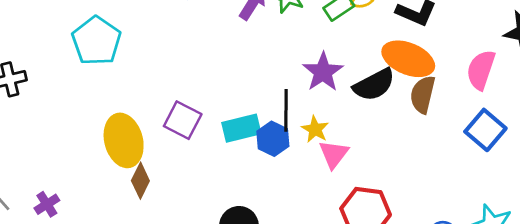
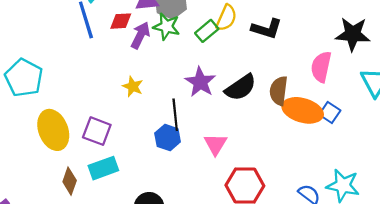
orange ellipse: (408, 59) -> (303, 110), moved
cyan rectangle: (241, 128) -> (103, 168), moved
yellow star: (315, 129) -> (133, 86), moved
blue square: (485, 130) -> (330, 113), size x0.7
yellow ellipse: (124, 140) -> (53, 130), moved

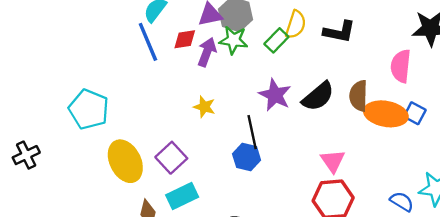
purple square: (97, 131) -> (171, 158), turned 32
pink triangle: (215, 144) -> (333, 161), moved

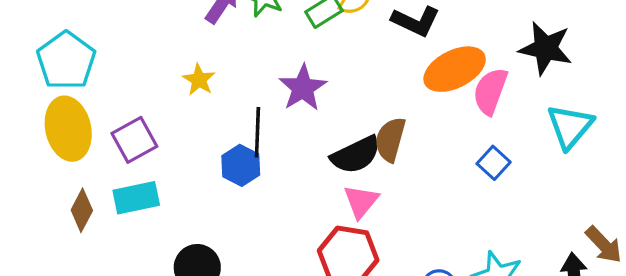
black semicircle: (318, 96) -> (356, 155), moved
brown semicircle: (359, 96) -> (390, 139), moved
cyan pentagon: (89, 109) -> (66, 61), moved
orange ellipse: (386, 114) -> (455, 69), moved, turned -51

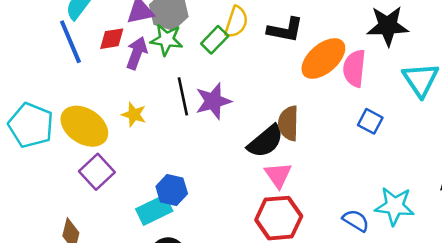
purple star: (303, 88) -> (213, 101), turned 30
yellow ellipse: (68, 129) -> (84, 126), moved, turned -30
black line: (257, 132) -> (183, 96), moved
blue hexagon: (241, 165) -> (172, 190), moved
cyan rectangle: (136, 198) -> (154, 210), moved

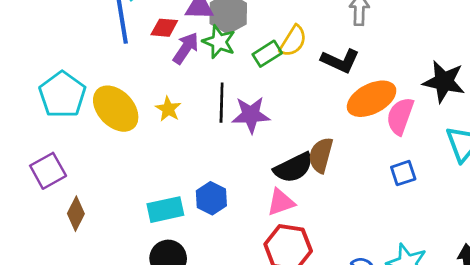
blue square: (370, 121) -> (403, 173), turned 30
purple square: (97, 172) -> (48, 171), moved
pink triangle: (278, 175) -> (281, 202), moved, turned 32
blue hexagon: (172, 190) -> (211, 198), moved

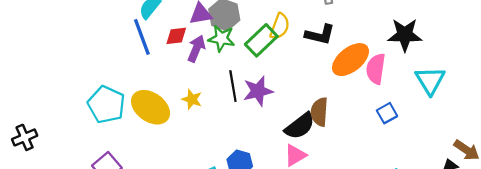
green rectangle: (267, 54) -> (261, 40), size x1.4

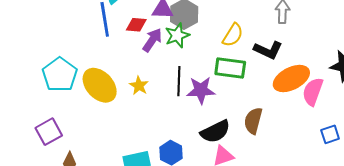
green star: (221, 38) -> (177, 35), turned 30
green rectangle: (261, 40) -> (230, 68), moved, turned 40
blue square: (387, 113) -> (330, 134), moved
black semicircle: (300, 126) -> (215, 132), moved

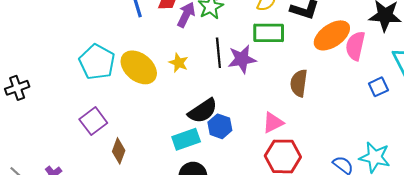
black semicircle: (215, 132) -> (203, 111), moved

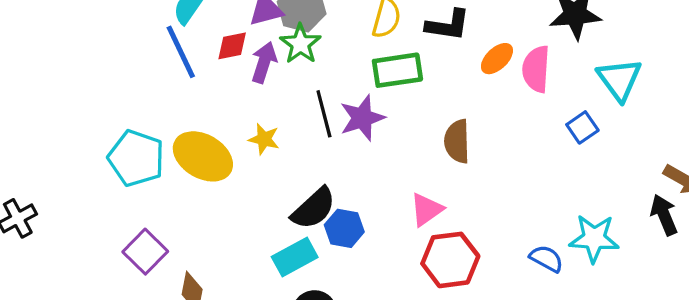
orange ellipse: (332, 35) -> (497, 59), size x0.6

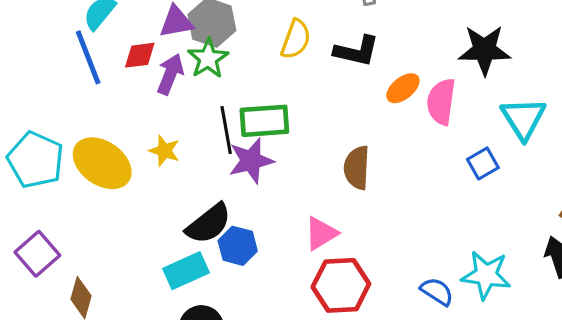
green rectangle: (397, 70) -> (264, 121), moved
purple star: (362, 118) -> (251, 161), moved

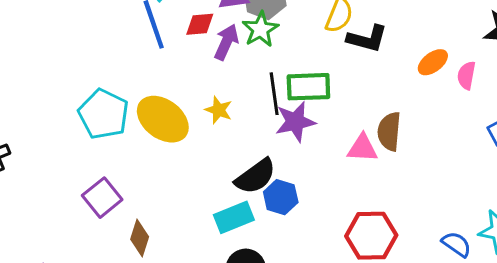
black L-shape: (357, 51) -> (367, 39), moved
pink semicircle: (441, 102) -> (466, 75), size x0.7
pink triangle: (321, 233) -> (362, 148), moved, turned 32

